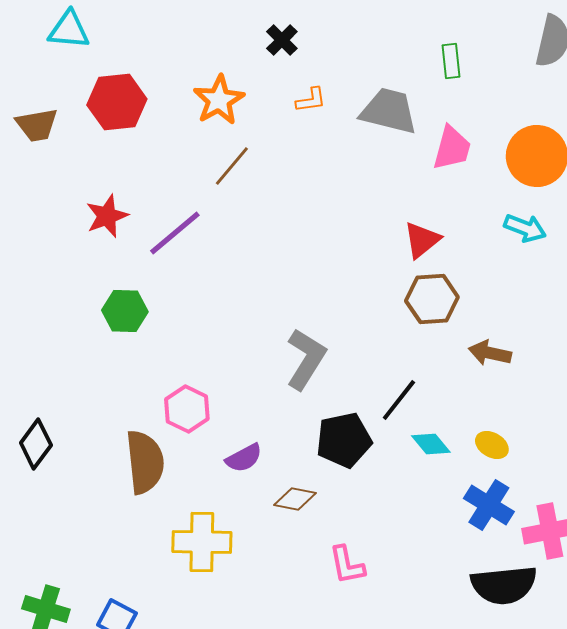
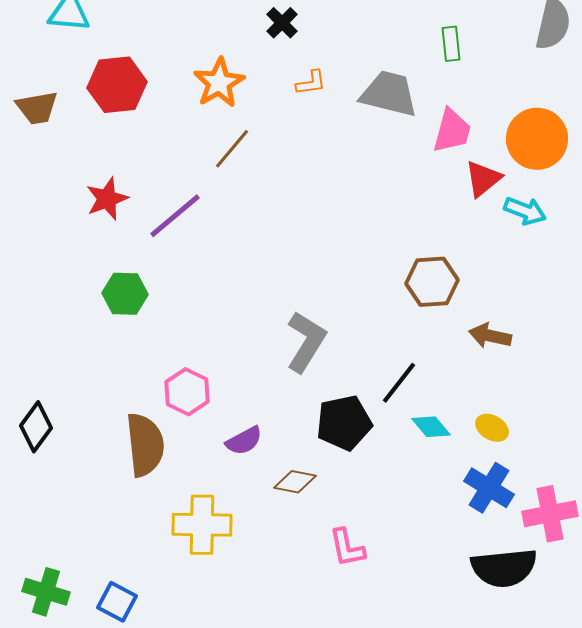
red triangle: (422, 240) -> (483, 179), moved

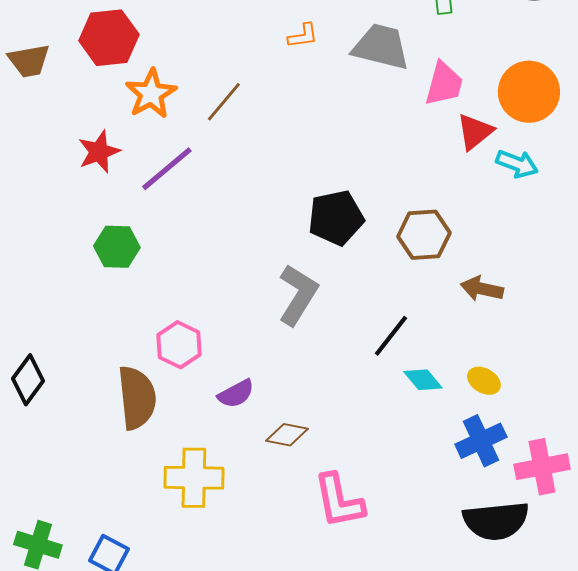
orange star: (219, 83) -> (151, 94), moved
black pentagon: (344, 423) -> (336, 218), moved
blue cross: (489, 488) -> (481, 441), turned 33
pink L-shape: (347, 548) -> (339, 501), size x1.4

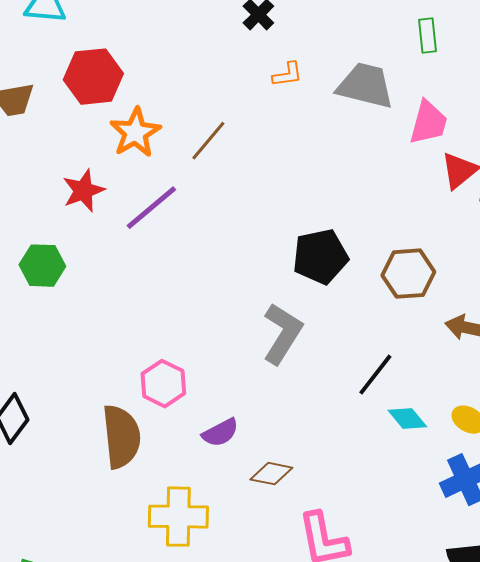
green hexagon: (117, 247) -> (42, 266), moved

